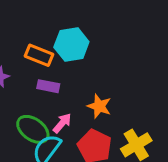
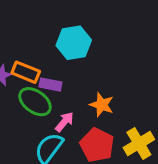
orange rectangle: (39, 55) -> (26, 72), moved
green ellipse: (33, 129) -> (35, 102), moved

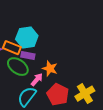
cyan hexagon: (74, 43) -> (27, 38), moved
orange star: (102, 105) -> (50, 69), moved

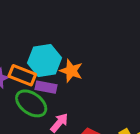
orange star: (50, 69) -> (71, 71), moved

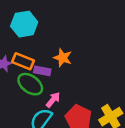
cyan hexagon: (45, 60) -> (24, 24), moved

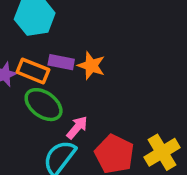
purple rectangle: (42, 71) -> (61, 62), moved

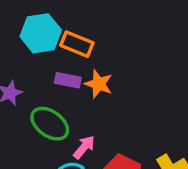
orange rectangle: (33, 71) -> (77, 44), moved

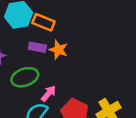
green ellipse: (50, 124) -> (25, 77), turned -55

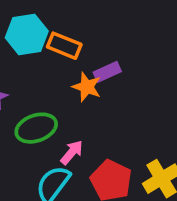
purple rectangle: (37, 47) -> (107, 72), moved, turned -35

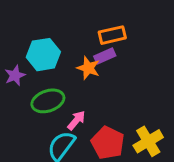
cyan hexagon: (27, 34) -> (43, 55), moved
orange rectangle: (64, 46) -> (112, 35), moved, turned -35

